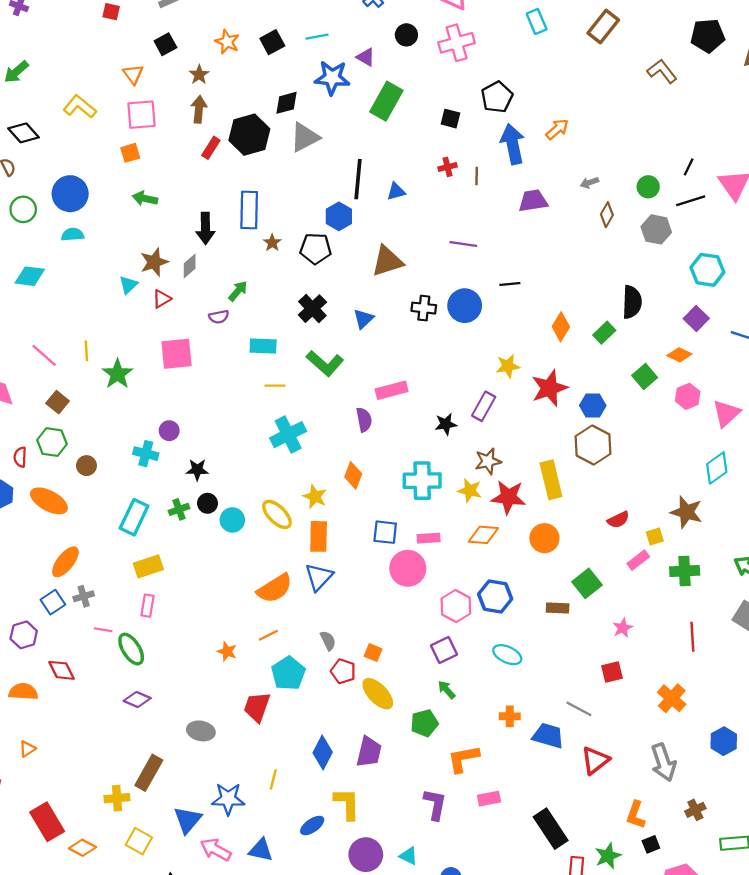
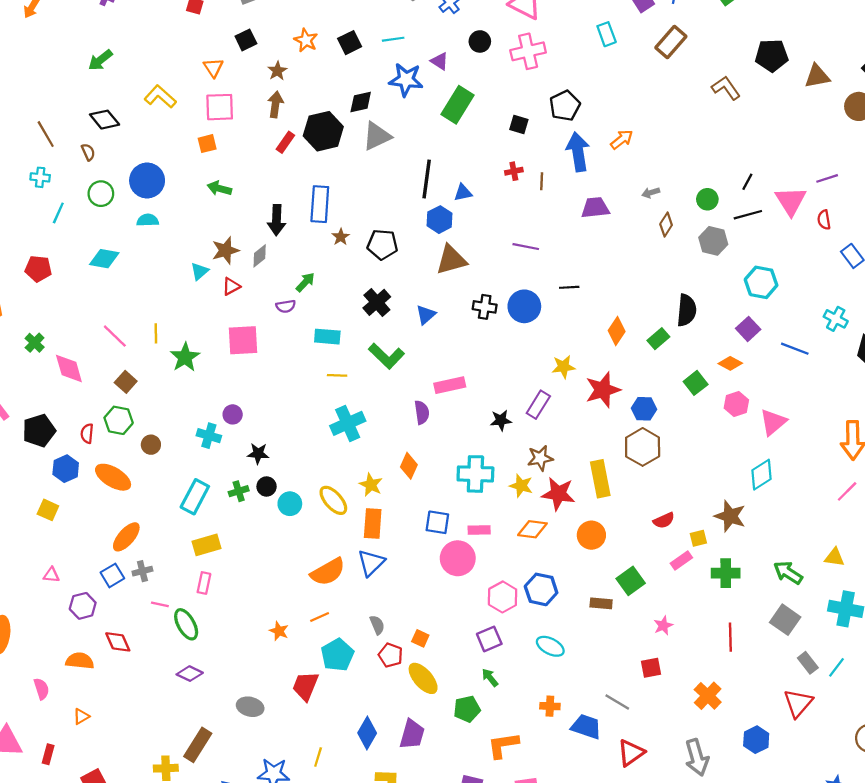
blue hexagon: (339, 216) -> (440, 220), moved

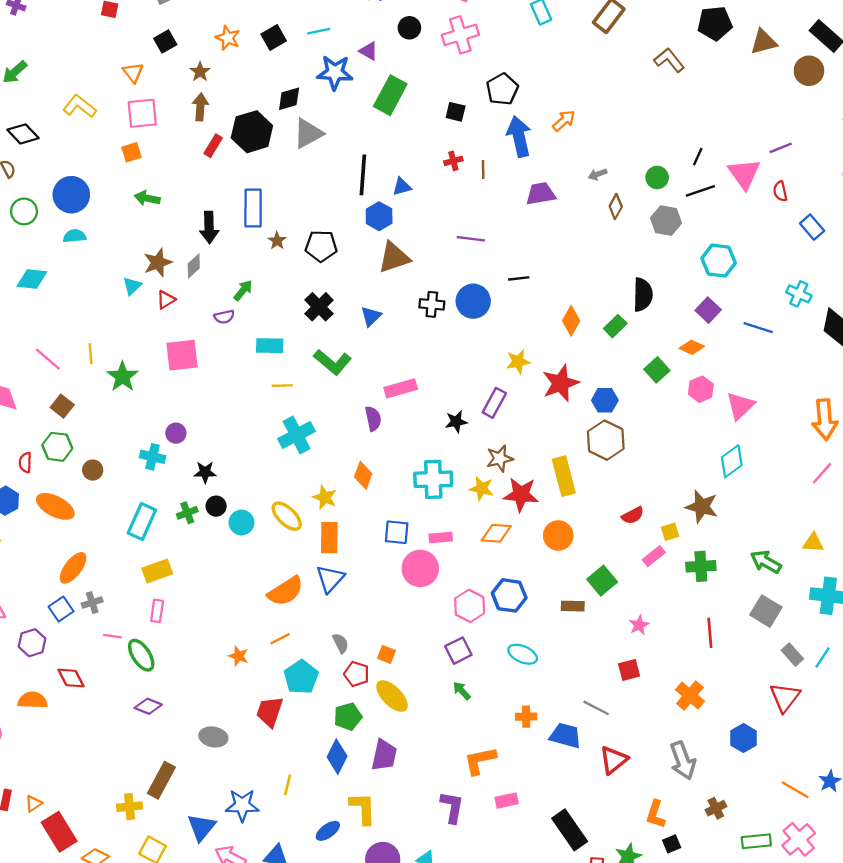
green pentagon: (467, 709) -> (348, 717), moved
orange triangle: (81, 716) -> (34, 804), moved

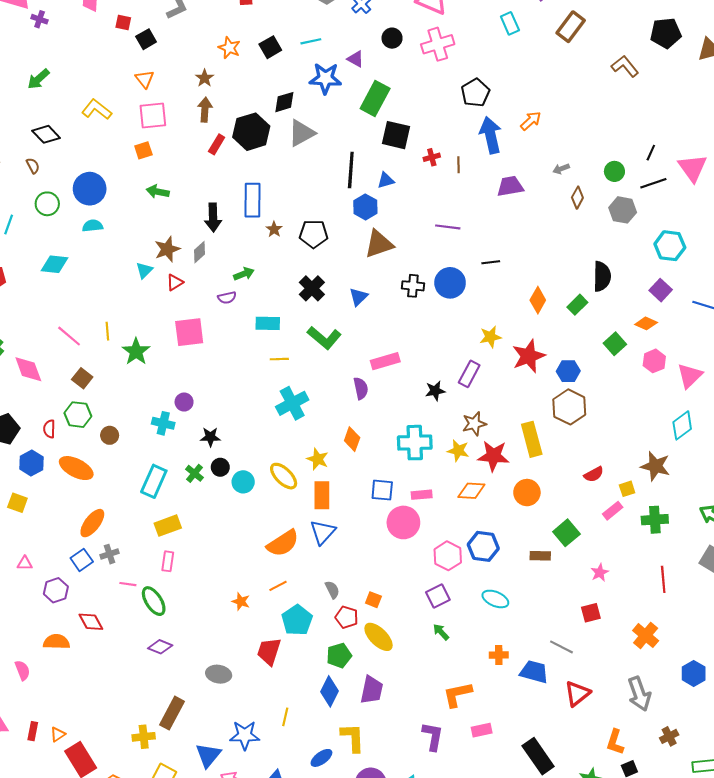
black square: (165, 42) -> (146, 39), moved
black square: (456, 112) -> (396, 135), moved, size x1.6
green arrow: (243, 290) -> (244, 274), turned 30
green cross: (187, 513) -> (194, 473), turned -30

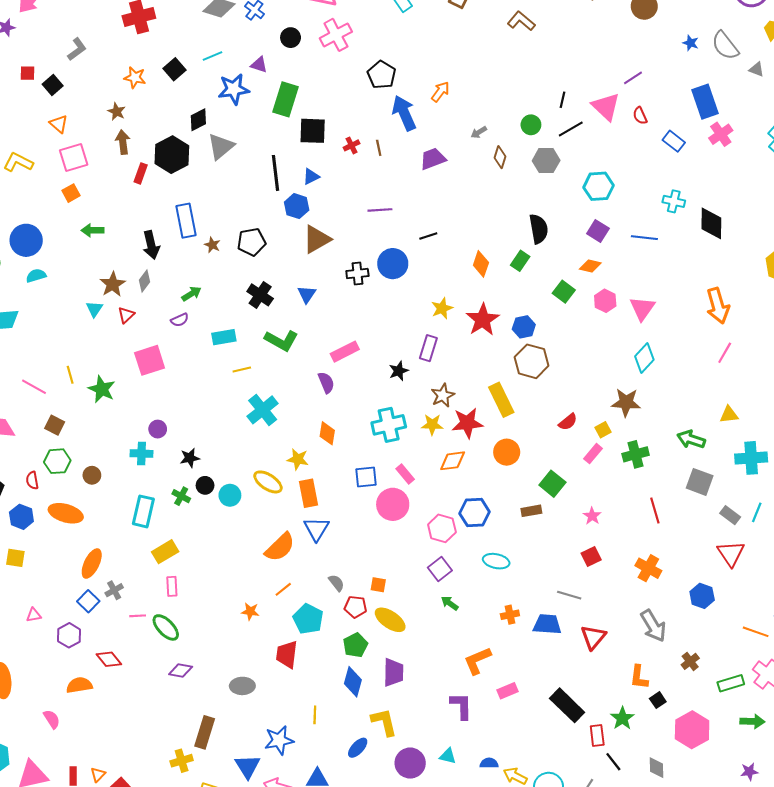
pink rectangle: (422, 495) -> (405, 474), turned 66

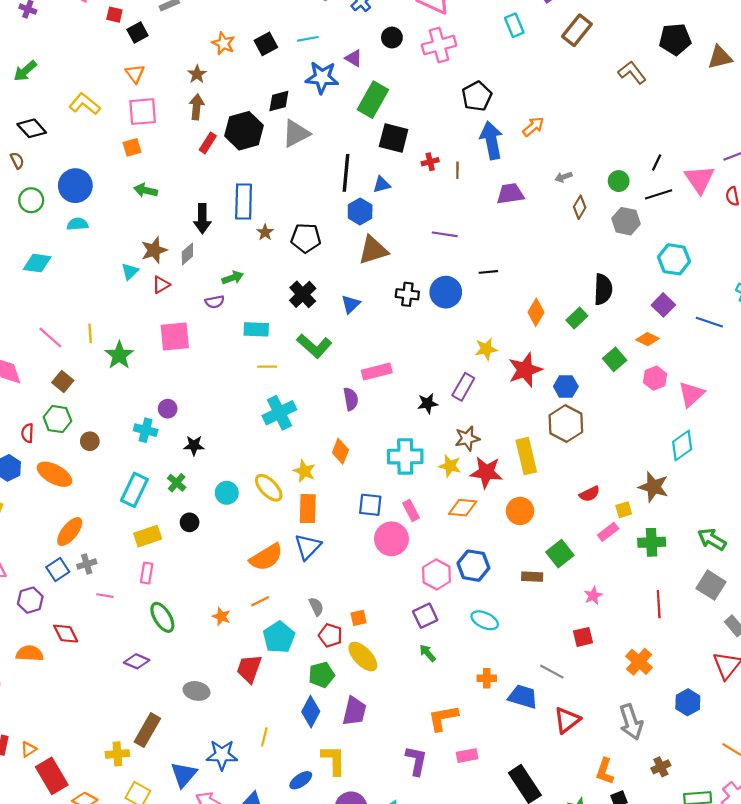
black circle: (205, 485) -> (190, 522), moved
orange square: (378, 585) -> (358, 618), turned -35
green ellipse: (166, 627) -> (162, 617), moved

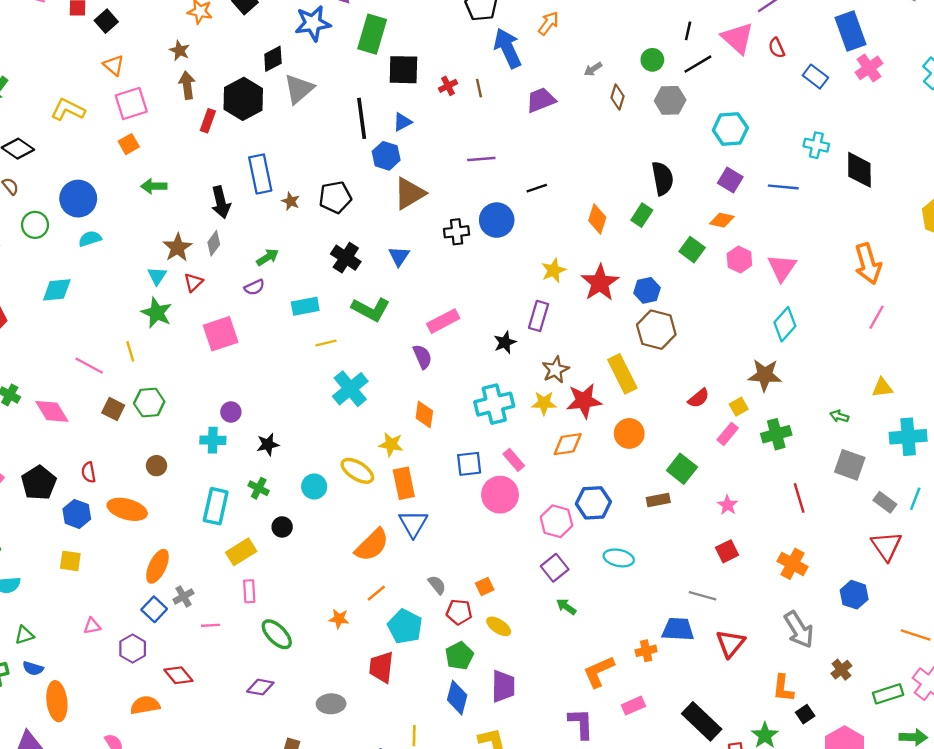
green star: (119, 355) -> (157, 313), moved
green hexagon: (57, 419) -> (149, 402), moved
green arrow: (712, 539) -> (839, 416), size x0.6
yellow ellipse: (363, 657) -> (499, 626), size x0.7
orange cross: (487, 678) -> (646, 651), moved

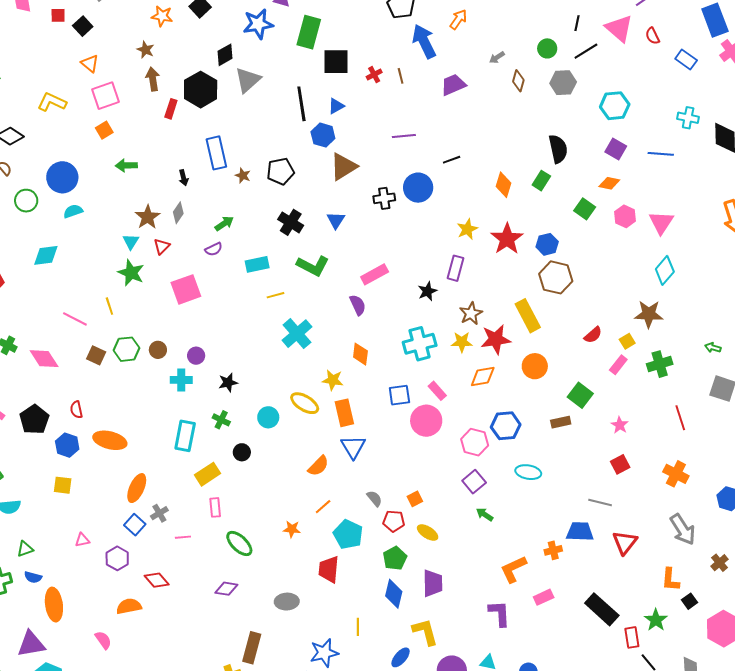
black arrow: (221, 202) -> (184, 178), size x0.6
brown circle: (156, 466) -> (158, 350), moved
orange semicircle: (372, 545) -> (318, 466), size x0.7

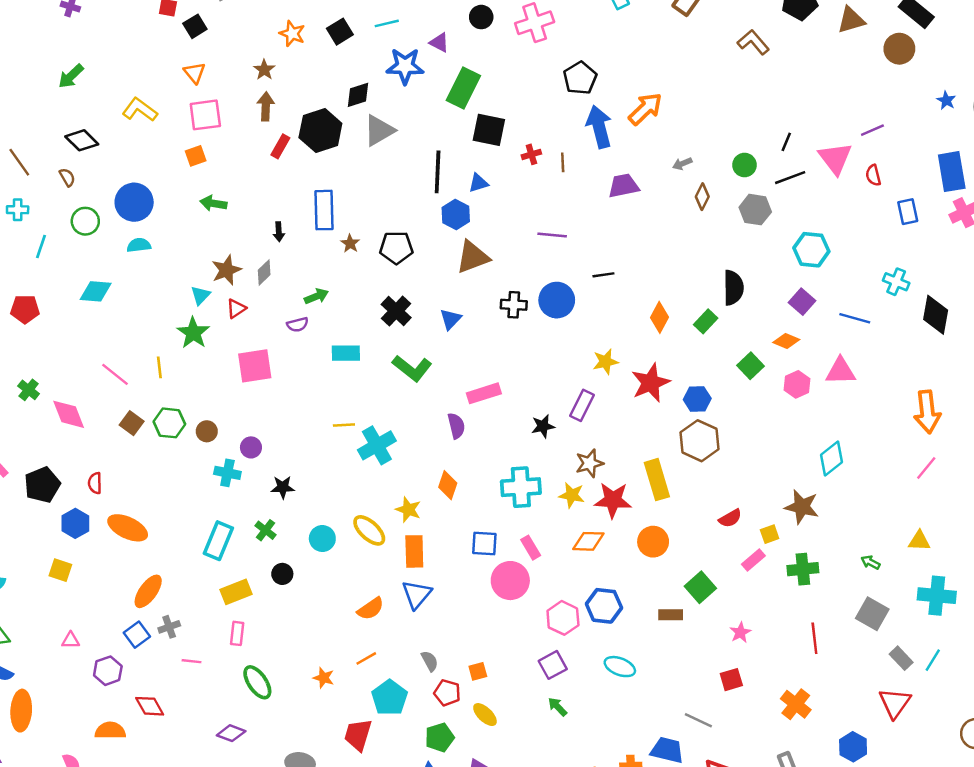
orange arrow: (458, 19) -> (645, 109), size x1.4
blue rectangle: (686, 59) -> (908, 212), turned 30
pink triangle: (661, 222) -> (841, 371), moved, turned 44
yellow line: (276, 295) -> (344, 425), moved

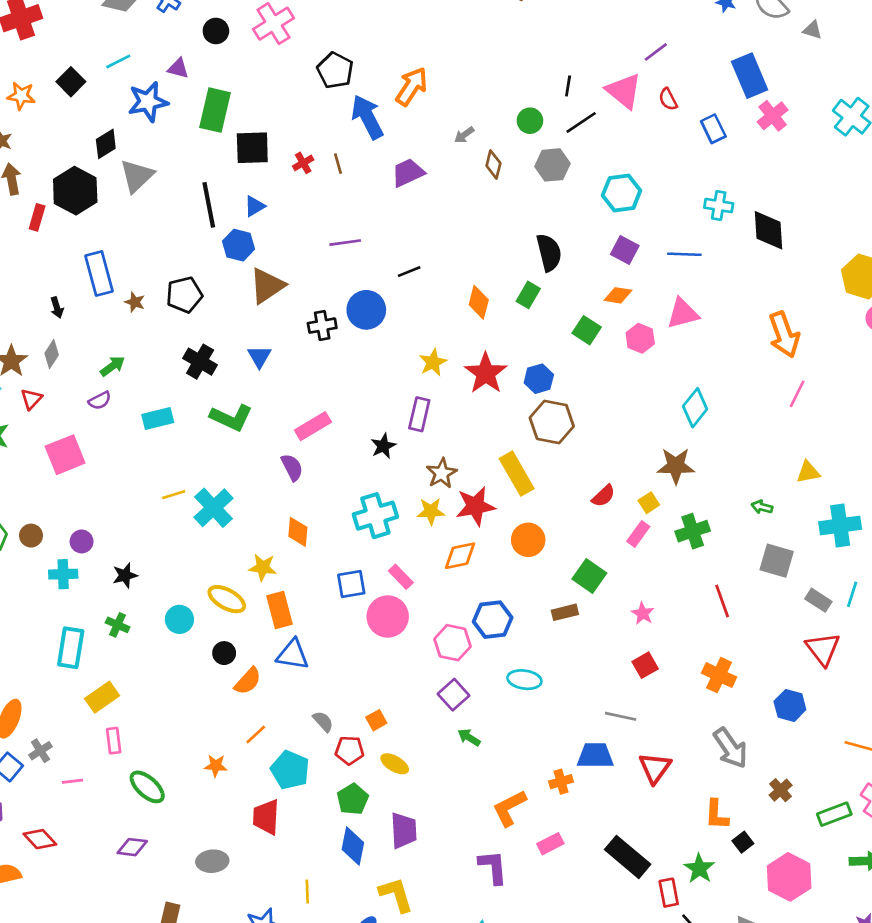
black circle: (282, 574) -> (224, 653), moved
blue triangle: (417, 594) -> (293, 654), turned -48

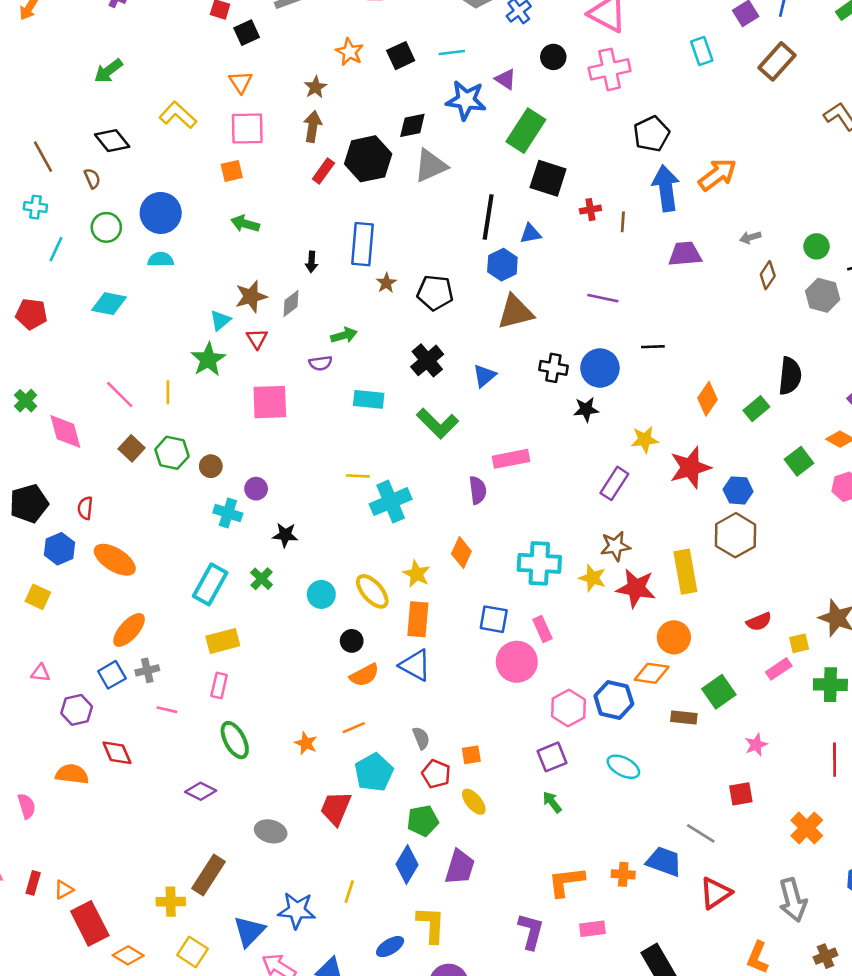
red triangle: (31, 399) -> (257, 339), turned -35
black star: (383, 446) -> (586, 409), moved
orange diamond: (460, 556) -> (652, 673), moved

